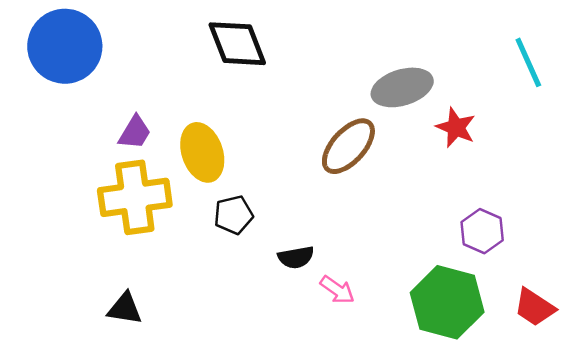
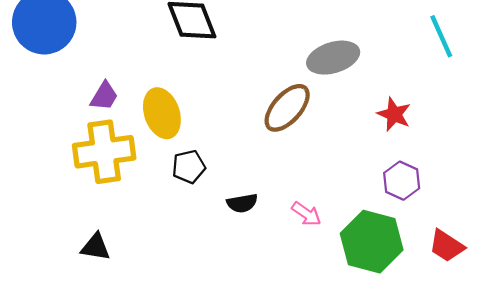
red star: (456, 127) -> (394, 114), moved
pink arrow: (337, 290) -> (306, 214), moved

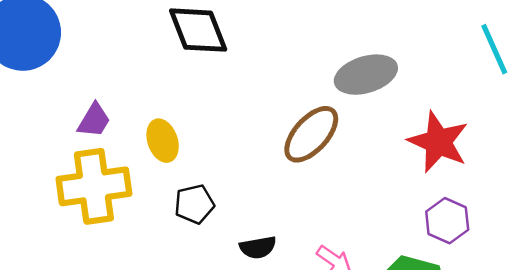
yellow ellipse: (162, 113) -> (163, 141), size x0.7
red star: (394, 114) -> (438, 142), size x1.5

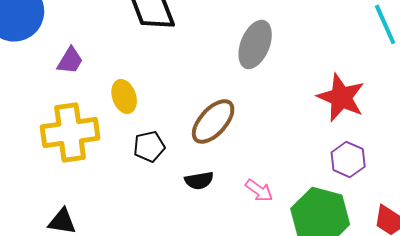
gray ellipse: (366, 75) -> (255, 44), moved, turned -51
purple trapezoid: (94, 120) -> (70, 60), moved
brown ellipse: (311, 134) -> (213, 121), moved

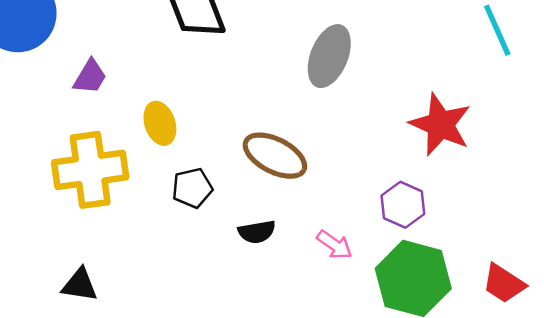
brown ellipse: (213, 121) -> (275, 156), turned 75
purple hexagon: (348, 159) -> (403, 205), moved

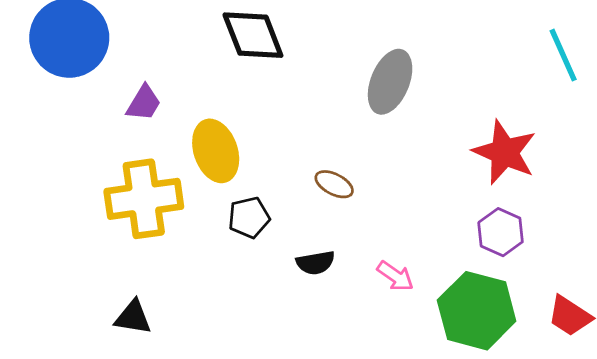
yellow ellipse: (160, 123) -> (216, 151), size x1.4
brown ellipse: (275, 156) -> (334, 184), size x0.6
purple hexagon: (403, 205) -> (501, 232), moved

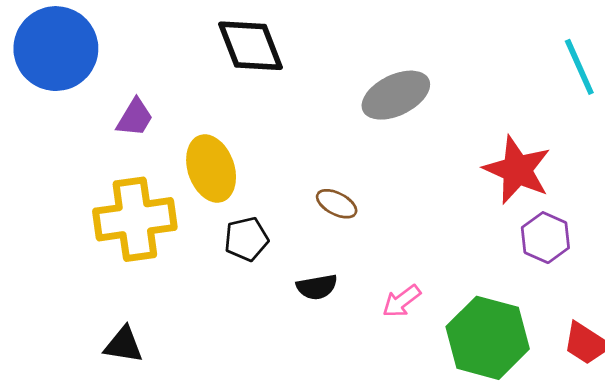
gray ellipse: (390, 82) -> (396, 95), turned 42
purple hexagon: (501, 232) -> (545, 238), moved
pink arrow: (395, 276) -> (402, 301), turned 108

